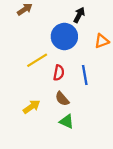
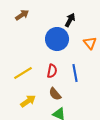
orange triangle: (102, 41) -> (90, 43), turned -48
yellow line: (37, 60) -> (23, 73), moved

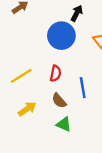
blue line: (75, 73) -> (83, 88), moved

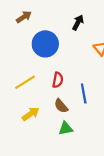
blue circle: (61, 36) -> (45, 44), moved
green triangle: (64, 124) -> (66, 128), turned -35

